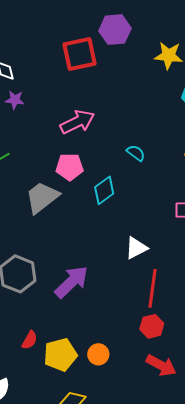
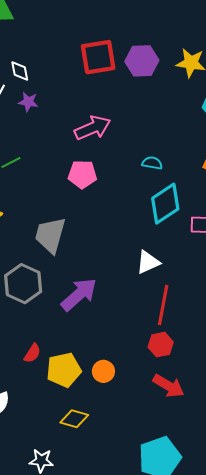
purple hexagon: (115, 30) -> (142, 61), moved
cyan semicircle: (136, 153) -> (152, 163), turned -30
cyan diamond: (104, 190) -> (165, 204), moved, size x1.4
gray trapezoid: (42, 197) -> (50, 235), moved, turned -39

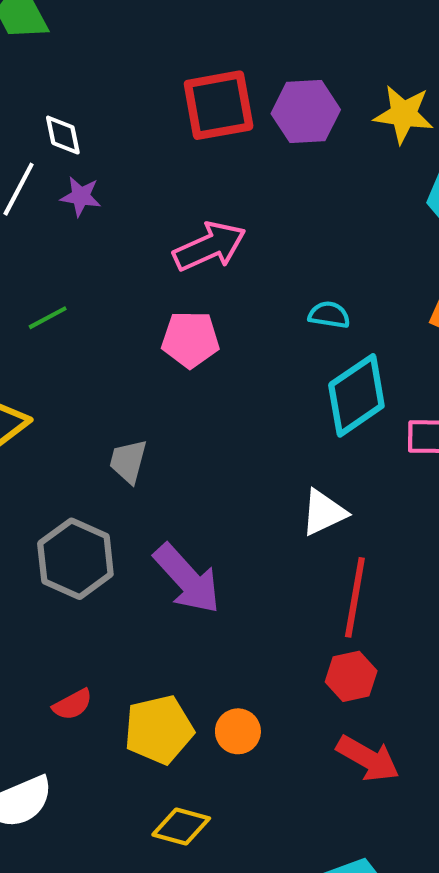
gray trapezoid: (50, 235) -> (128, 461), size x0.6
purple arrow: (79, 294) -> (187, 579), turned 90
red semicircle: (32, 353) -> (73, 704), moved, turned 30

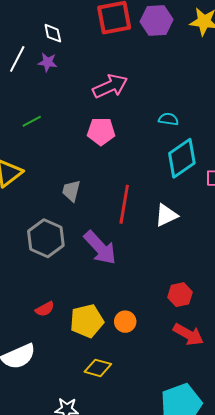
white diamond: (63, 135) -> (53, 33), moved
red line: (355, 597) -> (124, 204), moved

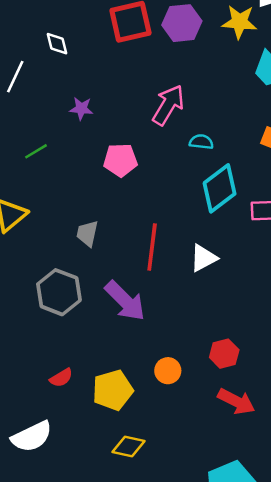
purple star: (47, 62) -> (81, 109), moved
pink arrow: (110, 86) -> (168, 105), moved, turned -32
orange circle: (125, 322) -> (168, 371), moved

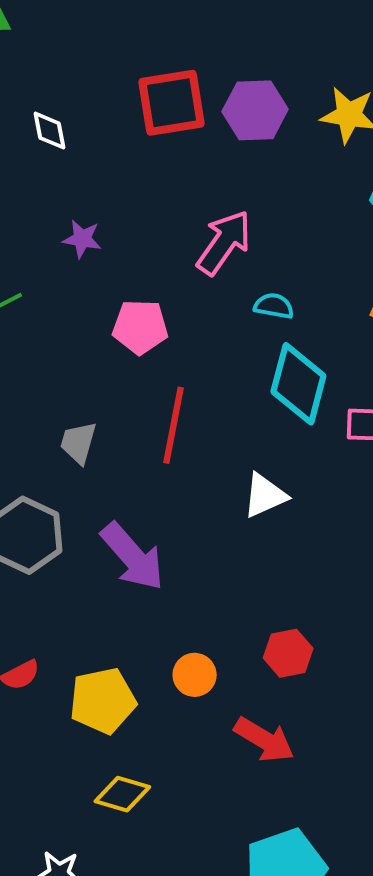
cyan diamond: (220, 188) -> (298, 384), turned -42
red line: (152, 247) -> (174, 425), moved
red arrow: (236, 401) -> (264, 740), moved

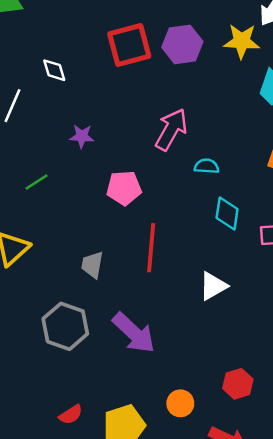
cyan diamond: (298, 384) -> (227, 214), size x0.7

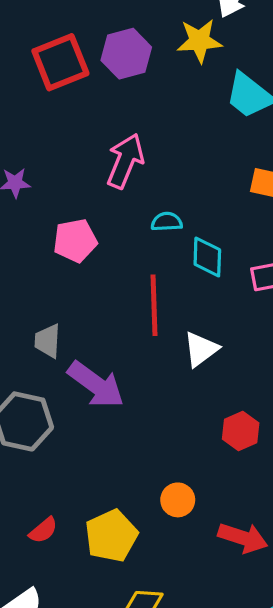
cyan semicircle: (207, 166) -> (167, 222), moved
red line: (151, 248) -> (154, 305), moved
purple arrow: (134, 333) -> (96, 385), moved
red hexagon: (238, 384) -> (241, 431), moved

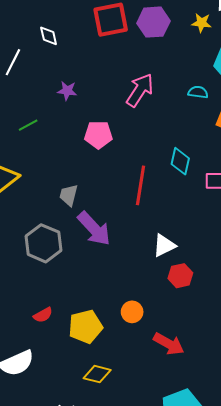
yellow star: (199, 41) -> (201, 23), size x0.7
cyan semicircle: (167, 222) -> (198, 92), moved
white triangle: (201, 349) -> (164, 245), moved

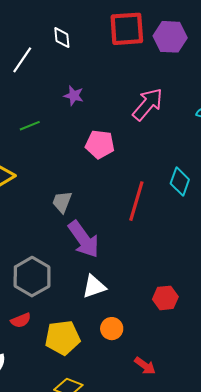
gray hexagon: (43, 243) -> (32, 277), moved
white triangle: (164, 245) -> (94, 287), moved
red arrow: (169, 344) -> (145, 366), size x0.7

